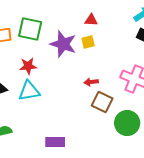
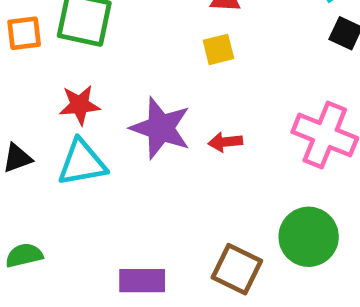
purple star: (63, 44) -> (161, 128), moved
brown square: (102, 102) -> (237, 269), moved

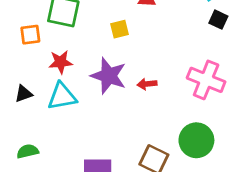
orange square: (24, 33) -> (30, 35), moved
yellow square: (218, 49) -> (120, 29), moved

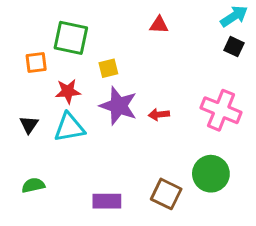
yellow square: (120, 29) -> (108, 68), moved
black triangle: (24, 94) -> (29, 125), turned -36

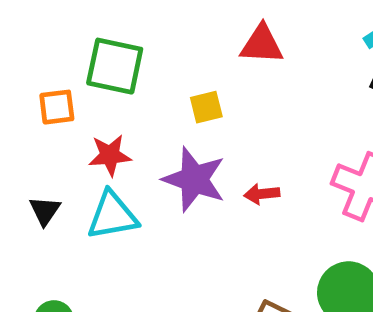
red triangle: (159, 25) -> (262, 44), size x1.4
yellow square: (108, 68) -> (206, 107), moved

